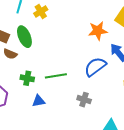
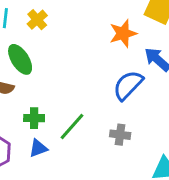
green line: (56, 76) -> (72, 127), moved, turned -30
blue triangle: (39, 101) -> (38, 148), moved

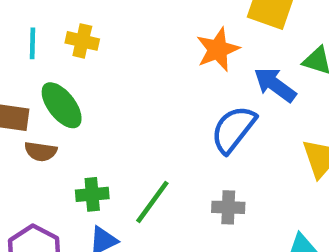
yellow cross: (37, 20) -> (82, 41), turned -30

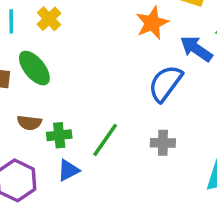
yellow cross: (82, 41) -> (49, 19), turned 35
brown semicircle: (41, 151) -> (29, 123), moved

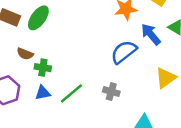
green ellipse: (34, 68) -> (38, 18), turned 60
green line: (105, 140) -> (71, 93), moved

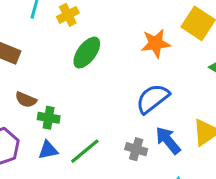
green ellipse: (38, 18) -> (87, 53), moved
blue arrow: (151, 34) -> (168, 140), moved

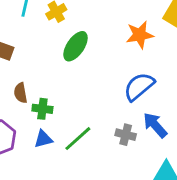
brown semicircle: (26, 100) -> (20, 93), turned 60

